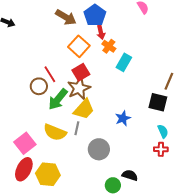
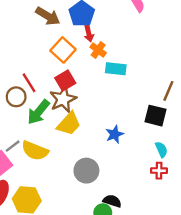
cyan rectangle: (124, 62) -> (116, 69), turned 66
gray line: (77, 128) -> (13, 146), moved, turned 40
black semicircle: (130, 175) -> (112, 201), moved

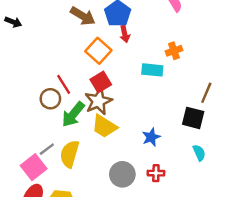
orange cross: (98, 50) -> (174, 51), moved, turned 35
yellow trapezoid: (69, 124) -> (104, 126), turned 80
yellow semicircle: (35, 151) -> (70, 154), turned 84
red cross: (159, 171) -> (156, 173), moved

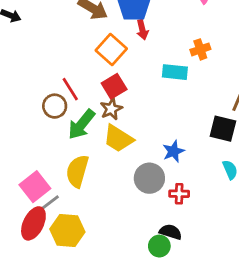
brown star: (98, 101) -> (111, 109), size x0.7
gray line: (47, 149) -> (50, 202), moved
gray circle: (122, 174) -> (149, 178), moved

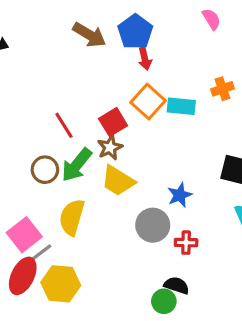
orange square: (111, 49) -> (148, 101), moved
orange cross: (200, 49) -> (223, 89), moved
brown circle: (55, 106) -> (45, 170), moved

